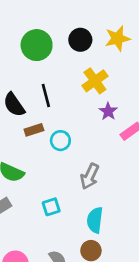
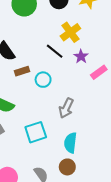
black line: (46, 95) -> (55, 51), moved, turned -36
cyan square: (51, 207) -> (36, 132), size x1.5

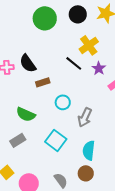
cyan circle: (43, 80) -> (63, 102), moved
cyan square: (36, 132) -> (56, 140), turned -35

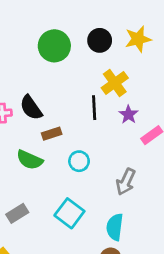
black line: (74, 63) -> (94, 108), turned 48
green semicircle: (26, 114) -> (30, 160), moved
gray arrow: (85, 117) -> (126, 182), moved

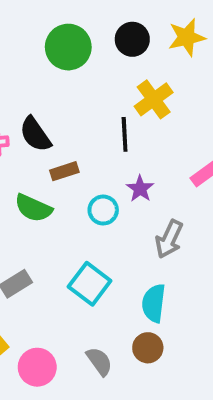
purple star: (128, 114) -> (140, 189), moved

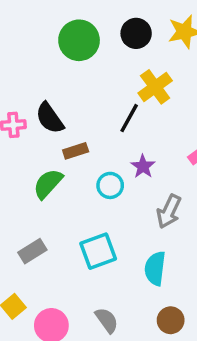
black line: (125, 134) -> (129, 118), turned 32
green semicircle: (33, 208) -> (48, 184), turned 108
cyan square: (90, 284) -> (98, 251), turned 33
brown circle: (148, 348) -> (171, 320), moved

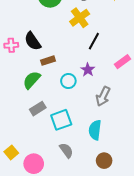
yellow cross: (155, 87) -> (80, 18), moved
black line: (129, 118) -> (94, 41), moved
gray rectangle: (32, 251) -> (38, 109), moved
gray semicircle: (107, 320) -> (66, 150), moved

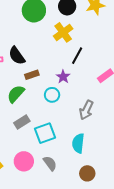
purple star: (88, 70) -> (63, 77), moved
pink circle: (34, 164) -> (24, 161), moved

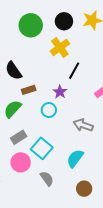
gray arrow: (86, 110) -> (83, 125), turned 84
cyan square: (45, 133) -> (42, 148), turned -30
cyan semicircle: (78, 143) -> (75, 158), turned 30
pink circle: (24, 161) -> (21, 162), moved

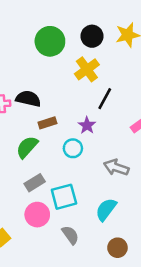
black semicircle: (14, 71) -> (28, 99), turned 138
cyan square: (42, 148) -> (64, 197), turned 35

